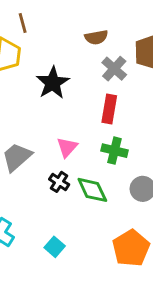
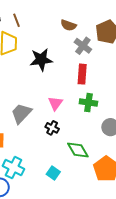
brown semicircle: (96, 37) -> (68, 25), turned 35
black star: (53, 83) -> (41, 60), turned 30
green diamond: (92, 190) -> (78, 150), moved

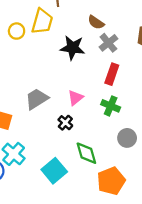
brown semicircle: (68, 25) -> (96, 22), moved
gray cross: (83, 46) -> (108, 43), moved
cyan square: (53, 173) -> (54, 171), size x1.6

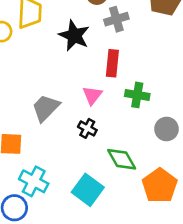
gray cross: (108, 43) -> (116, 19), turned 36
black star: (73, 48) -> (74, 36), turned 30
red rectangle: (112, 74) -> (112, 63), moved

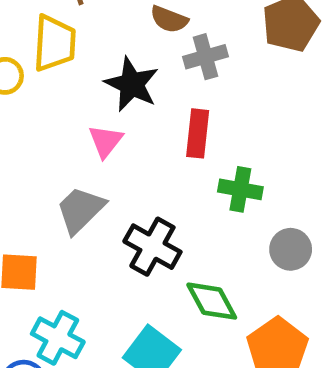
pink triangle: (92, 95) -> (106, 141), moved
black cross: (87, 128) -> (152, 247), size x1.6

